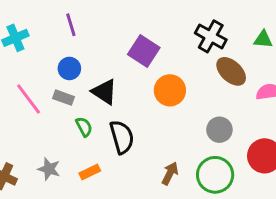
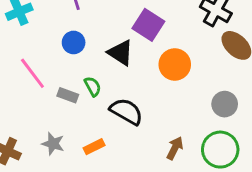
black triangle: (104, 92) -> (120, 53), moved
gray rectangle: (64, 98) -> (68, 95), moved
green semicircle: (84, 127) -> (93, 86), moved
black semicircle: (122, 137) -> (126, 111), turned -44

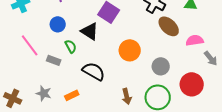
orange circle: (175, 64) -> (130, 50), moved
green semicircle: (93, 86) -> (71, 46), moved
brown arrow: (175, 148) -> (127, 96), turned 140

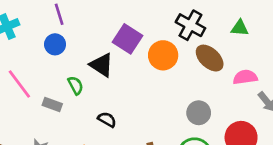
blue circle: (58, 24) -> (55, 44), moved
orange circle: (130, 50) -> (163, 55), moved
black semicircle: (94, 71) -> (107, 120), size x0.6

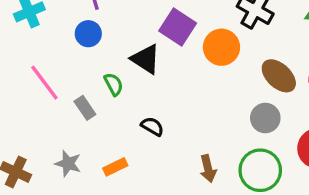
brown ellipse: (210, 58) -> (279, 76), moved
gray rectangle: (52, 105) -> (85, 108), turned 36

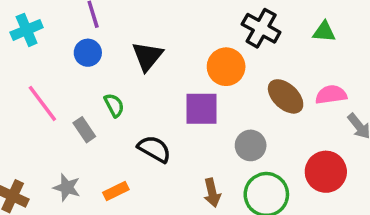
purple square: (178, 27) -> (202, 109), moved, turned -33
black triangle: (146, 59) -> (147, 56), moved, turned 36
gray circle: (265, 118) -> (251, 145), moved
black semicircle: (152, 126) -> (154, 149), size x1.4

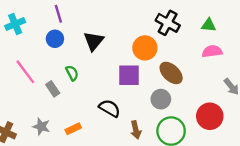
pink semicircle: (331, 95) -> (212, 51), moved
brown ellipse: (286, 96) -> (171, 73), moved
black semicircle: (154, 149) -> (110, 108), moved

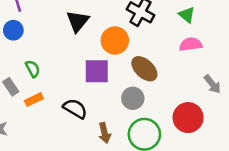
green triangle: (209, 25) -> (187, 15), turned 35
black triangle: (94, 41) -> (78, 21), moved
orange rectangle: (73, 129) -> (34, 100), moved

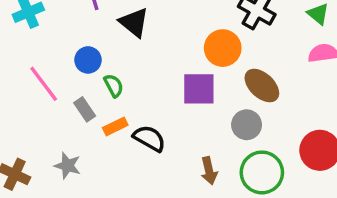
black triangle: (78, 21) -> (134, 22), moved, turned -30
blue circle: (13, 30) -> (88, 60), moved
black semicircle: (75, 109) -> (149, 138), moved

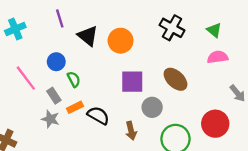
orange circle: (223, 48) -> (121, 41), moved
gray circle: (247, 125) -> (152, 107), moved
gray star: (68, 166) -> (50, 119), moved
brown arrow: (209, 171) -> (131, 131), moved

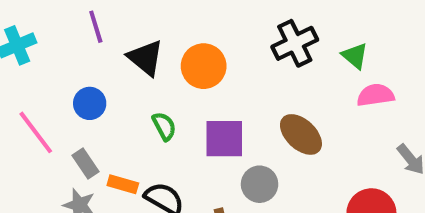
black cross: (172, 28) -> (295, 43), turned 35
green triangle: (214, 30) -> (355, 56), moved
green semicircle: (74, 79) -> (164, 126), moved
orange rectangle: (75, 107) -> (123, 184), turned 42

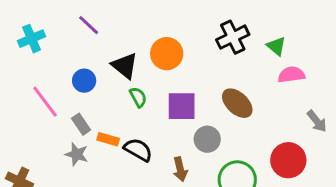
purple line: (96, 27) -> (89, 25), turned -30
black triangle: (146, 58) -> (125, 66), moved

